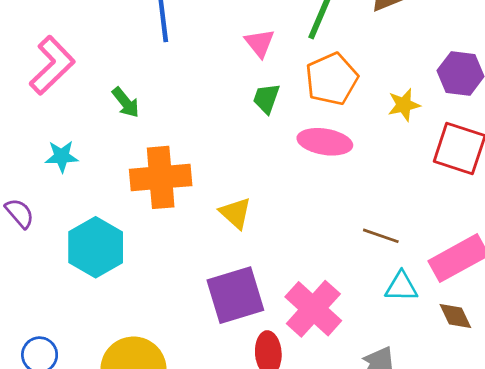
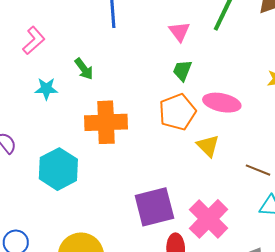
pink L-shape: (52, 65) -> (34, 41), size x0.7
orange pentagon: (332, 79) -> (177, 112), moved
cyan star: (62, 156) -> (46, 89), moved
yellow triangle: (236, 213) -> (208, 146), moved

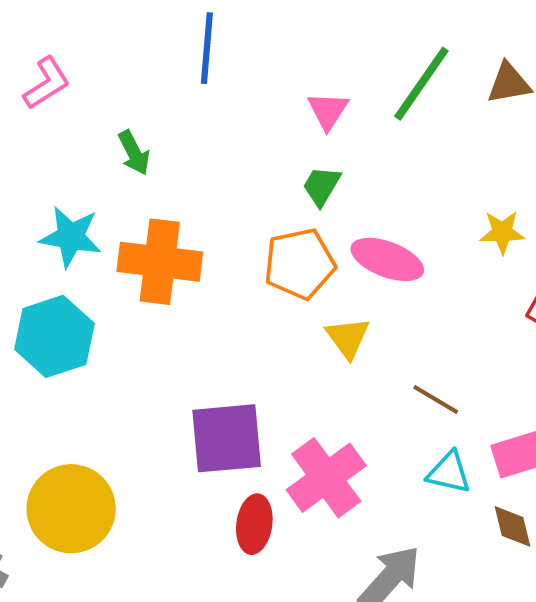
cyan star: (46, 89) -> (71, 237), moved, size x1.4

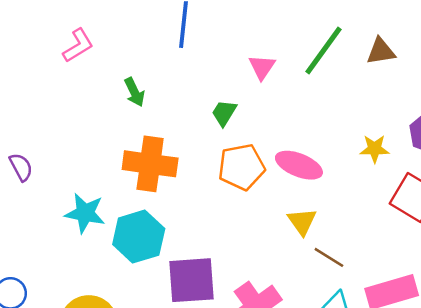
green trapezoid: (322, 186) -> (224, 113), moved
cyan star: (71, 237) -> (85, 213), moved
cyan hexagon: (54, 336) -> (139, 237), moved
yellow triangle: (348, 338) -> (302, 222), moved

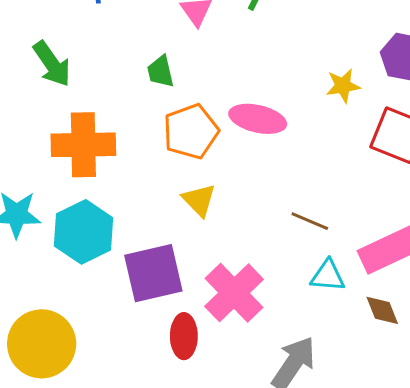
green arrow: (134, 92) -> (52, 64), size x1.4
green trapezoid: (224, 113) -> (161, 72), turned -36
yellow triangle: (302, 222) -> (199, 200), moved

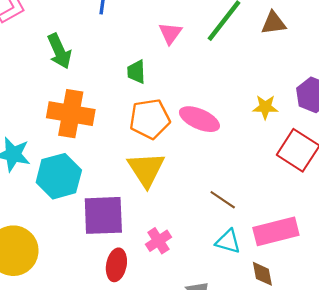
yellow triangle: (199, 200) -> (146, 169), size x1.5
pink cross: (234, 293) -> (158, 241), size x0.6

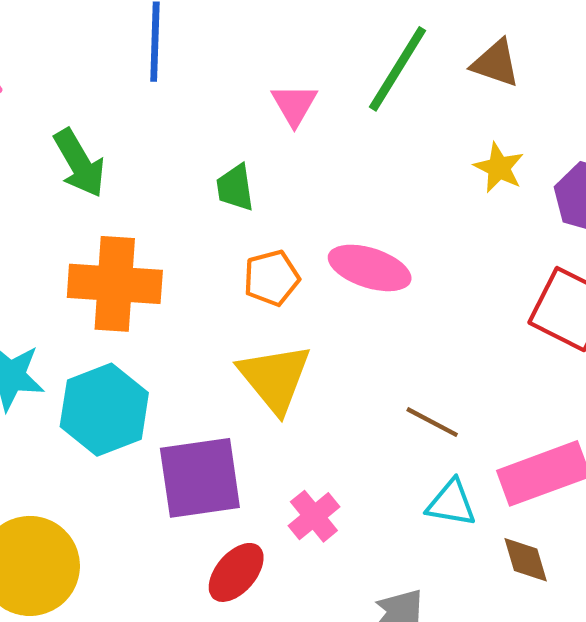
brown triangle: (273, 23) -> (496, 63), turned 32
yellow star: (265, 107) -> (499, 168), moved, turned 30
orange pentagon: (150, 119) -> (271, 278), size x0.7
red ellipse: (116, 265) -> (236, 572), turned 36

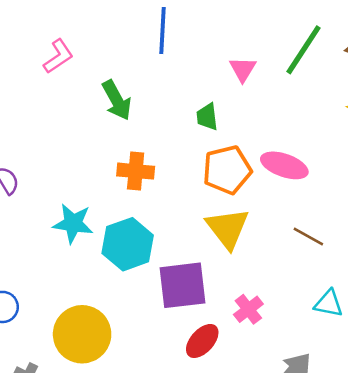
orange pentagon: (271, 278) -> (227, 170), size x1.5
orange cross: (115, 284) -> (136, 171), size x0.7
brown line: (432, 422) -> (308, 237), moved

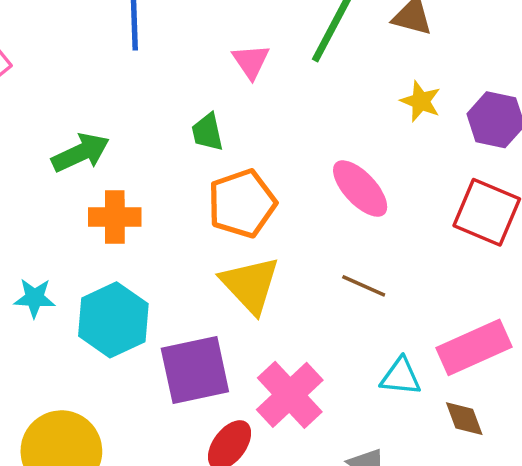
green arrow: (117, 100) -> (81, 153), moved, turned -81
pink ellipse: (284, 165) -> (360, 189), moved, turned 33
cyan star: (73, 223) -> (35, 298), size x0.7
pink cross: (248, 309) -> (290, 395), size x1.6

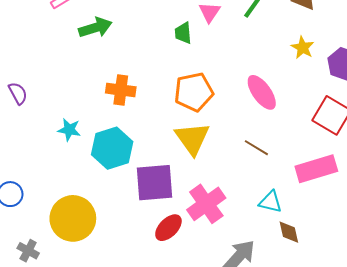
green trapezoid: (207, 132) -> (183, 33), moved
green arrow: (81, 153) -> (95, 28), moved
pink rectangle: (474, 347) -> (316, 169), moved
brown diamond: (464, 419) -> (289, 232), moved

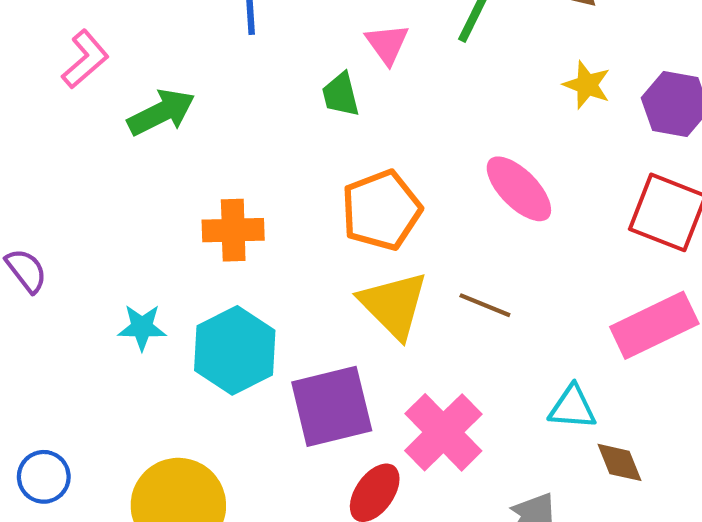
brown line: (256, 148) -> (485, 305), moved

